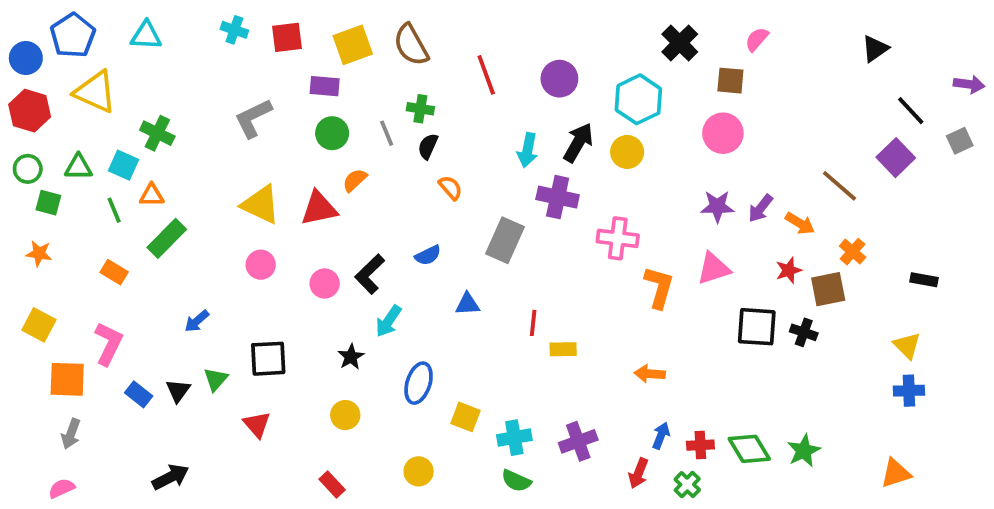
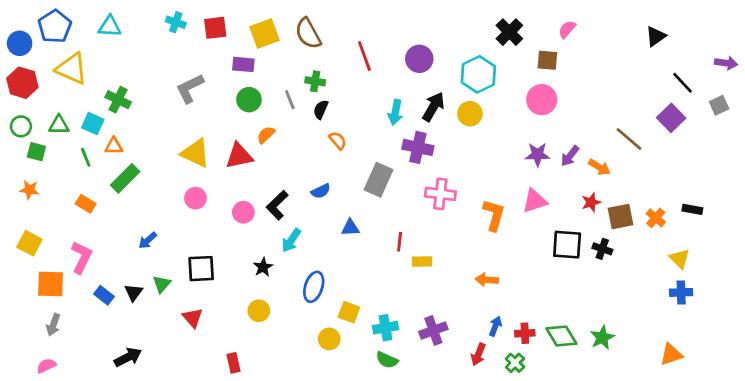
pink cross: (618, 238) -> (440, 194), moved
orange cross: (853, 252) -> (656, 218), moved
yellow circle: (419, 471) -> (329, 339), moved
red rectangle: (332, 485) -> (233, 363), moved, turned 30

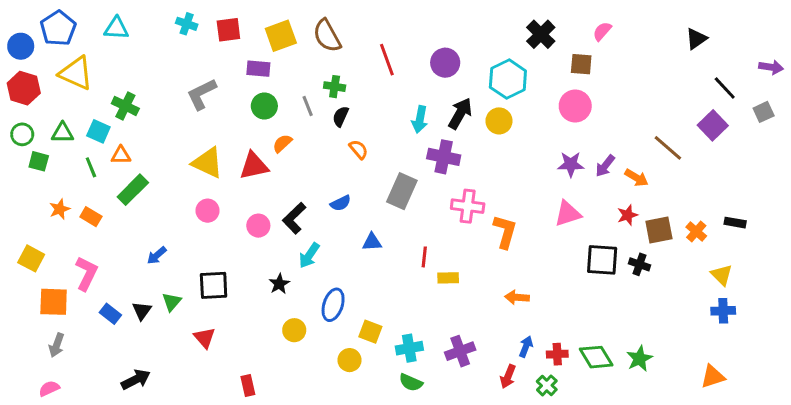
orange star: (29, 190) -> (60, 209), moved, turned -30
orange L-shape: (494, 215) -> (505, 232), moved
yellow circle: (259, 311) -> (294, 330), moved

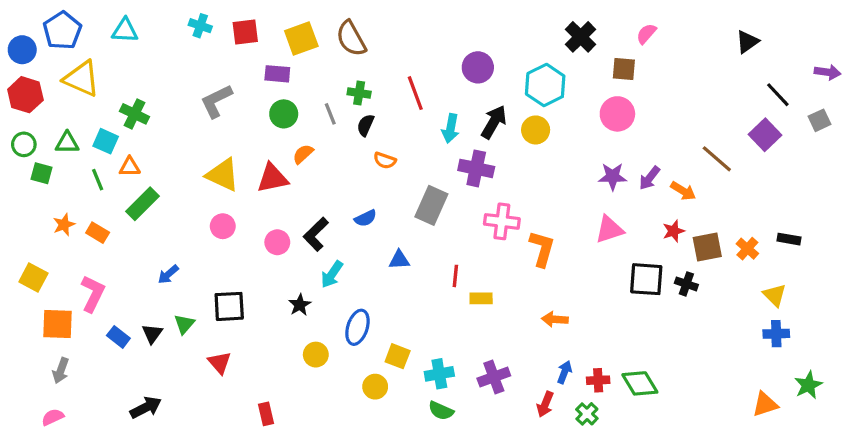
red line: (387, 60) -> (415, 93), moved
orange semicircle: (358, 149) -> (385, 160), turned 150
green star: (639, 359) -> (808, 385), moved

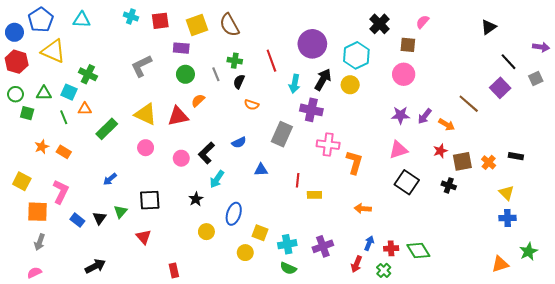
purple circle: (478, 67) -> (312, 44), size x1.4
green rectangle: (143, 204) -> (107, 129), moved
black square: (646, 279) -> (407, 182), moved, turned 30

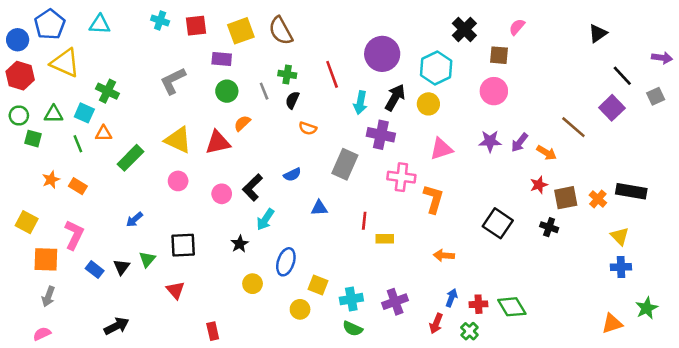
pink triangle: (398, 150) -> (441, 149), moved
black rectangle: (516, 156) -> (631, 191), size x1.6

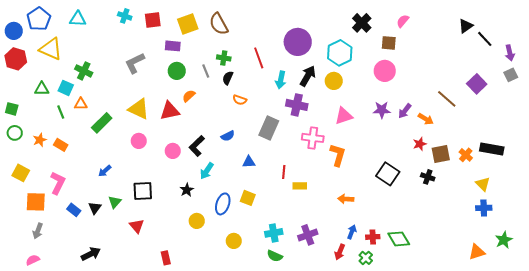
purple arrow: (662, 58) -> (510, 53), moved, turned 70
black line: (622, 76) -> (485, 39), moved
green circle: (19, 115) -> (15, 133), moved
green square: (33, 139) -> (12, 109), moved
yellow square: (318, 285) -> (248, 198), moved

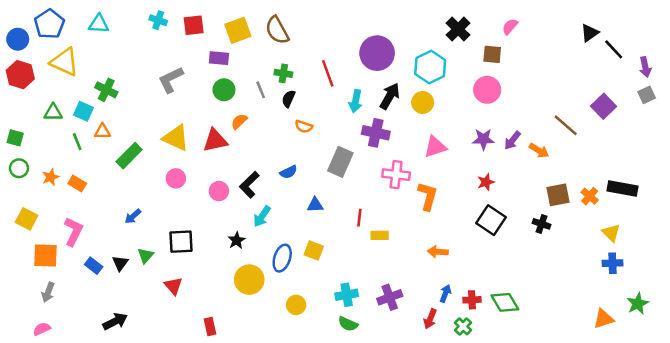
red star: (420, 144) -> (486, 182), moved
yellow circle: (197, 221) -> (249, 280), size x1.5

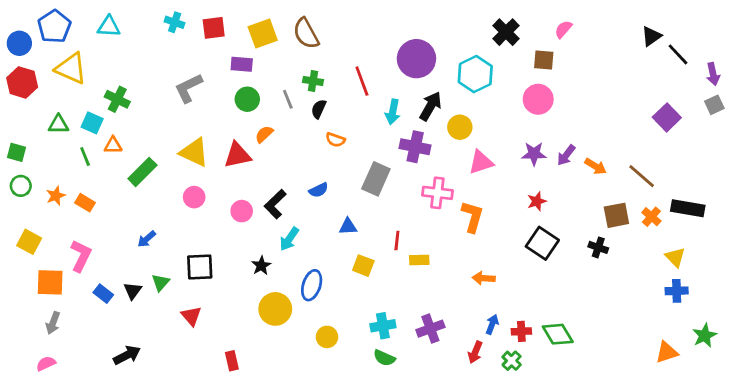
yellow circle: (423, 102) -> (460, 127), moved
brown line: (566, 125) -> (642, 176), moved
yellow square: (314, 250) -> (363, 266), moved

